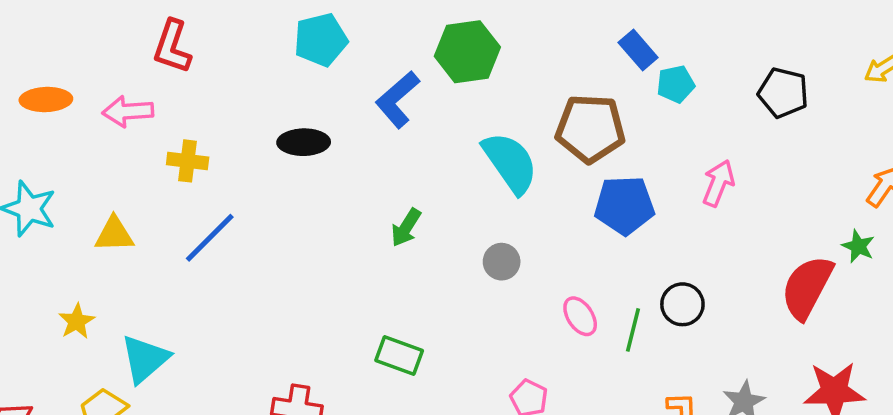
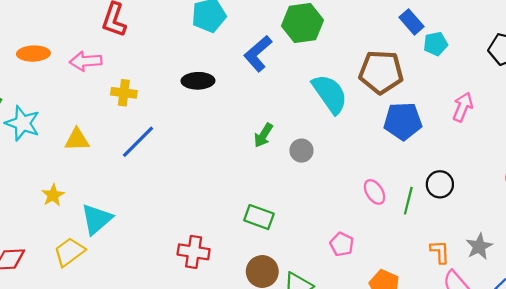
gray circle: (502, 262) -> (301, 151), moved

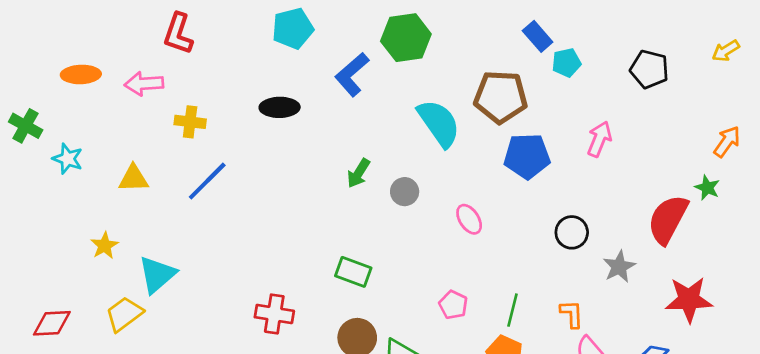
cyan star: (22, 123) -> (68, 159), size x0.7
pink ellipse: (375, 192) -> (469, 219), moved
green line: (408, 201) -> (513, 310), moved
gray star: (479, 246) -> (619, 267), moved

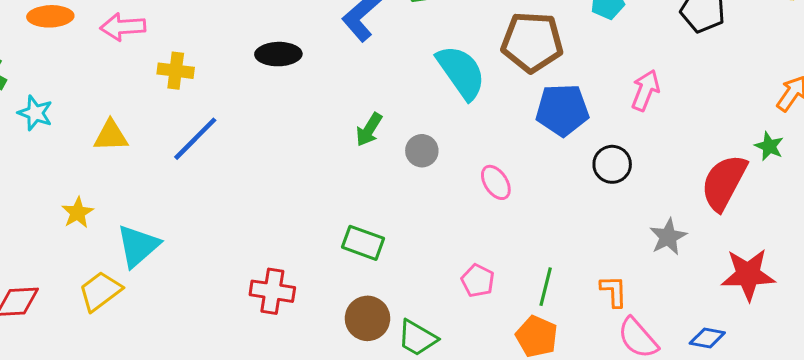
black circle: (572, 232) -> (612, 164), moved

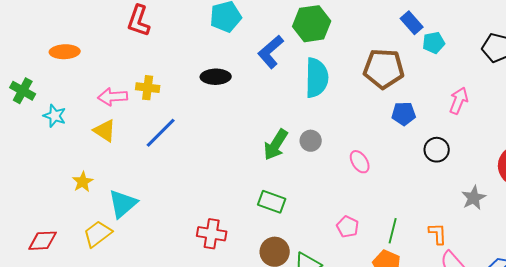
pink arrow: (123, 27) -> (113, 97), moved
cyan semicircle: (461, 72) -> (317, 78), moved, turned 36
blue pentagon: (562, 110) -> (404, 114), size x0.7
green arrow: (369, 130) -> (276, 145), moved, size x1.4
yellow triangle: (111, 136) -> (105, 131), turned 35

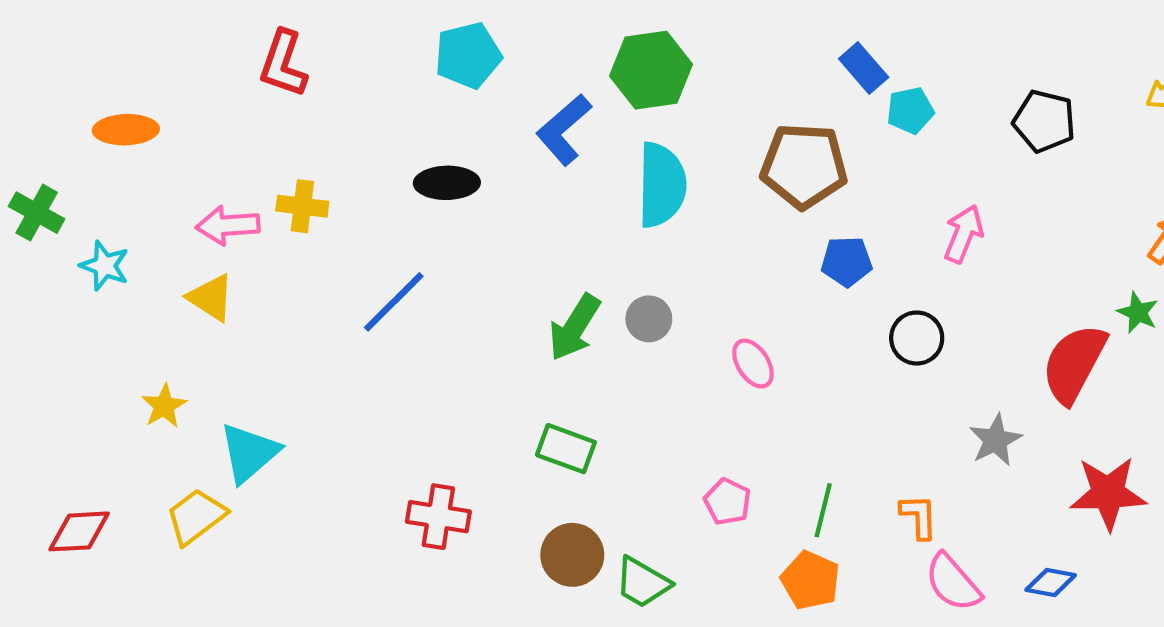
blue line: (161, 133) -> (394, 302), moved

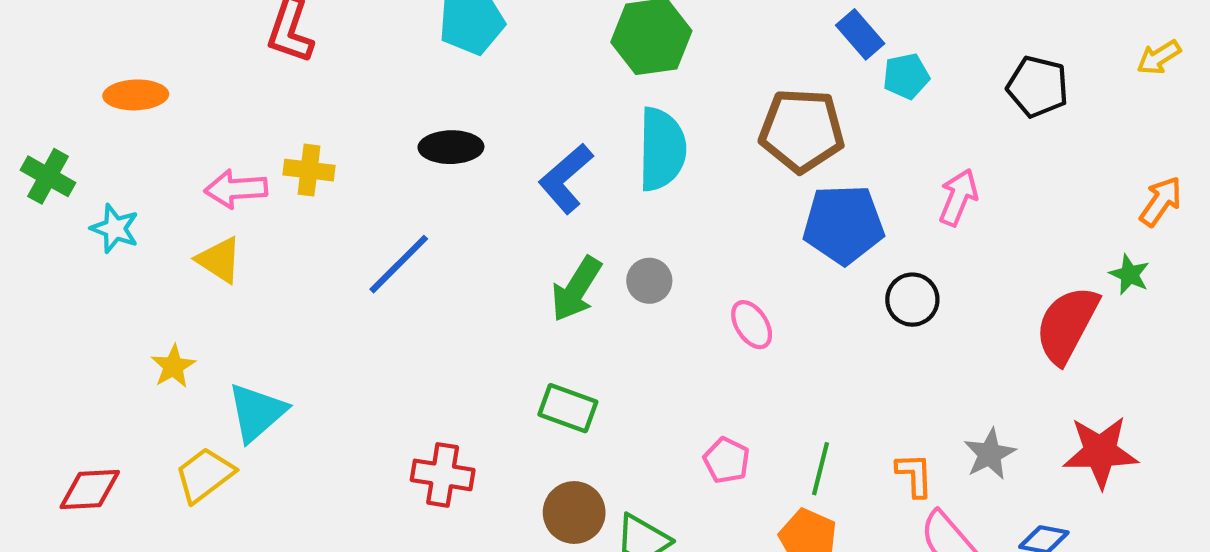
blue L-shape: (564, 130) -> (566, 178), moved
blue pentagon: (847, 261) -> (843, 224), size x1.6
gray star: (995, 440) -> (990, 454), moved

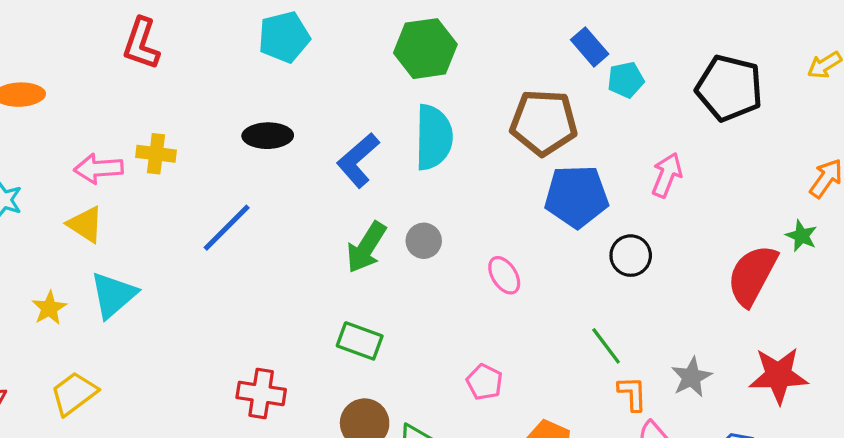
black pentagon: (1038, 87) -> (729, 88), size x1.4
cyan triangle: (257, 412) -> (113, 295), moved
green line: (821, 469) -> (606, 346), moved, turned -51

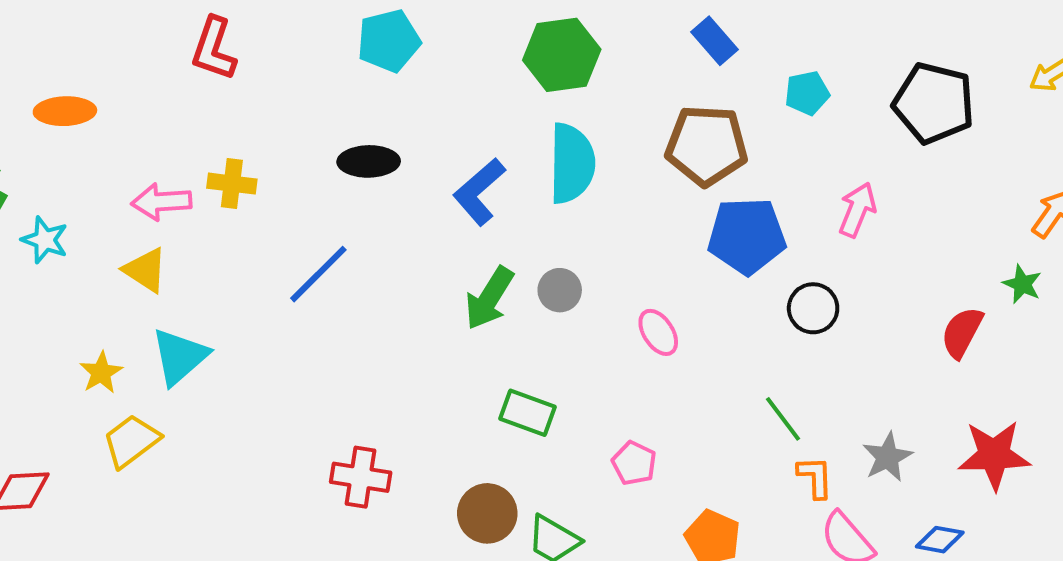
blue rectangle: (590, 47) -> (715, 41), moved
red semicircle: (752, 275) -> (962, 332), size x0.7
green rectangle: (360, 341) -> (527, 413), moved
yellow trapezoid: (74, 394) -> (131, 441), moved

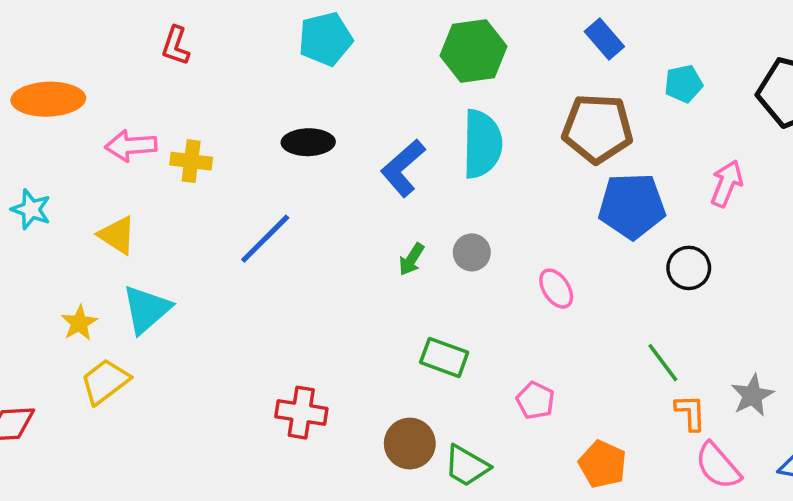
red L-shape: (214, 49) -> (176, 46), size x0.7
orange ellipse: (65, 111) -> (48, 99), size x1.4
pink arrow: (161, 202) -> (131, 146), moved
green arrow: (489, 298) -> (412, 259), size x0.6

